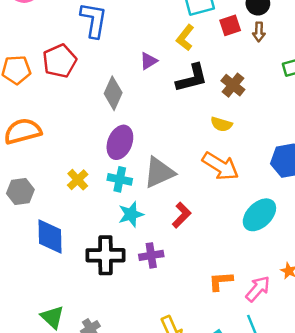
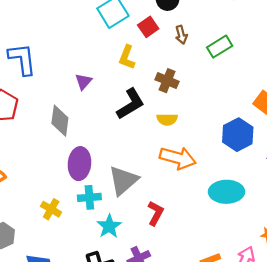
brown arrow: (259, 32) -> (181, 35), moved
yellow L-shape: (185, 38) -> (127, 57), moved
black L-shape: (192, 78) -> (131, 104), moved
cyan ellipse: (259, 215) -> (227, 192), turned 60

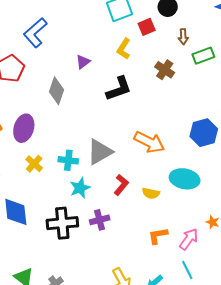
brown arrow: (181, 35) -> (183, 37), moved
blue L-shape: (22, 59) -> (35, 33), turned -136
brown cross: (167, 81) -> (165, 70), moved
yellow semicircle: (167, 119) -> (151, 193), moved
purple ellipse: (79, 164) -> (24, 128), moved

